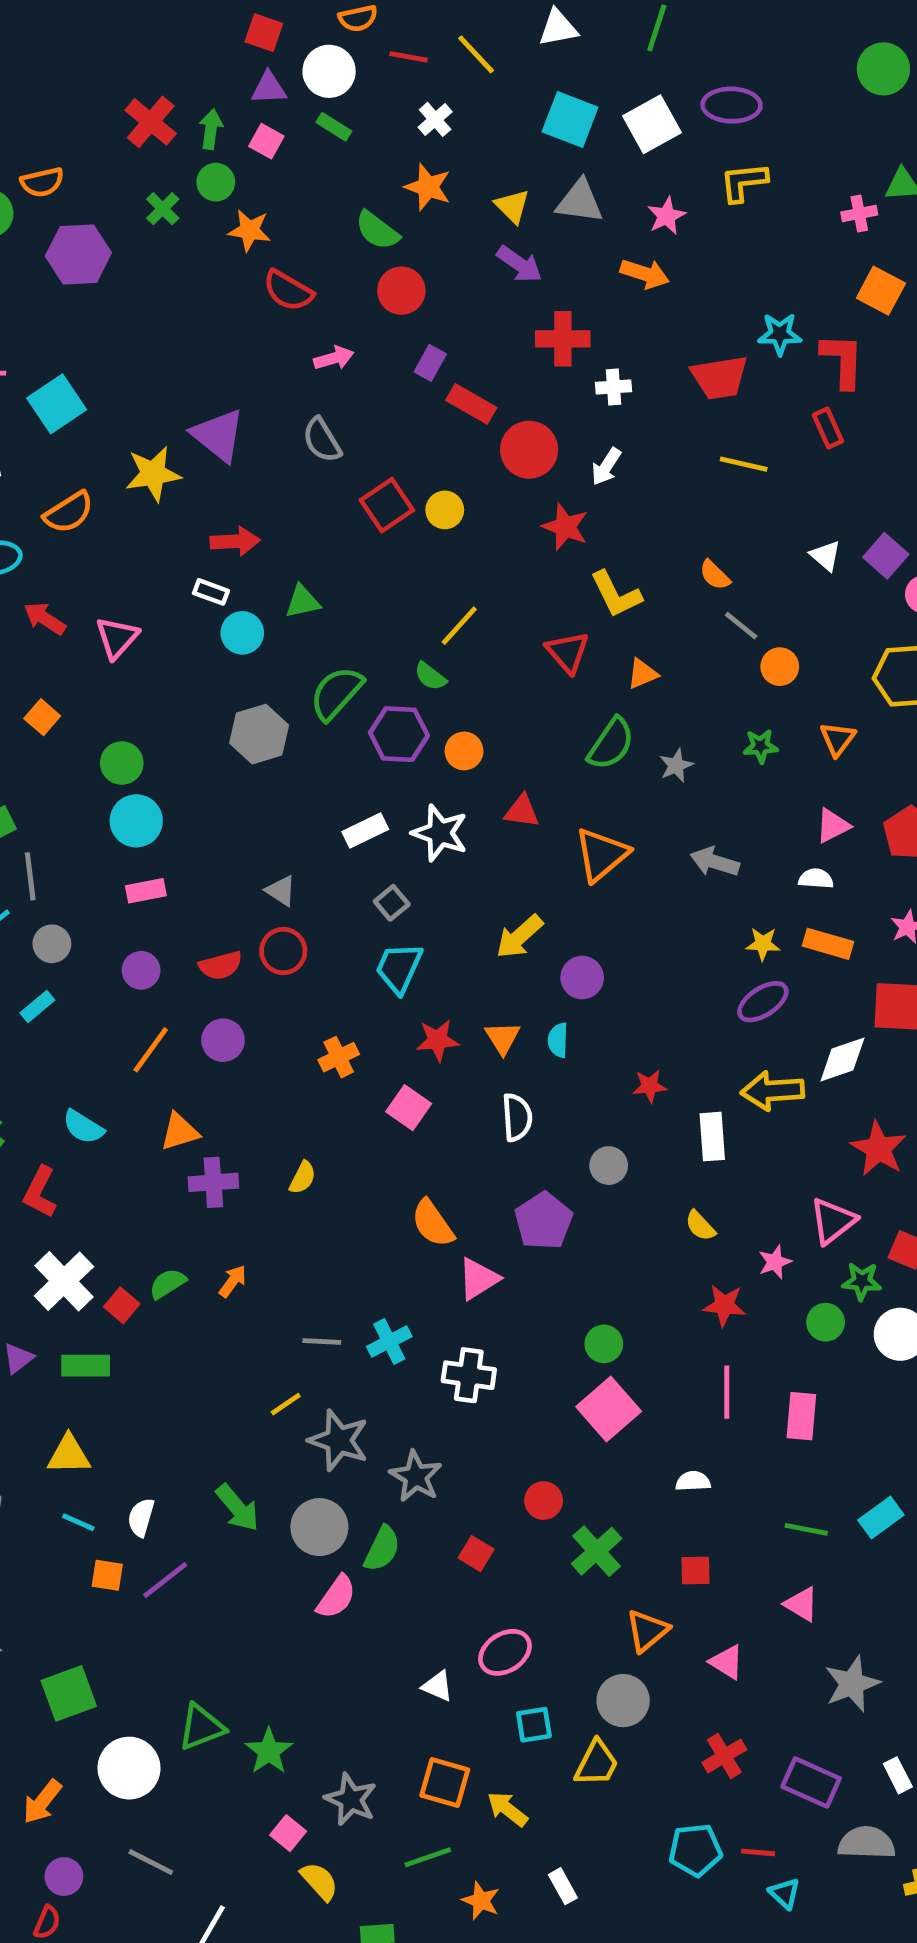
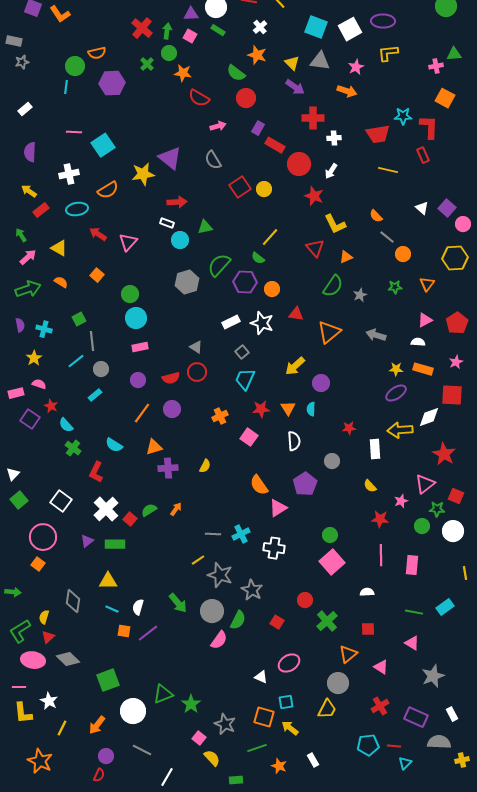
cyan square: (534, 1725) -> (286, 702), moved
cyan triangle: (785, 1893) -> (405, 763), turned 32

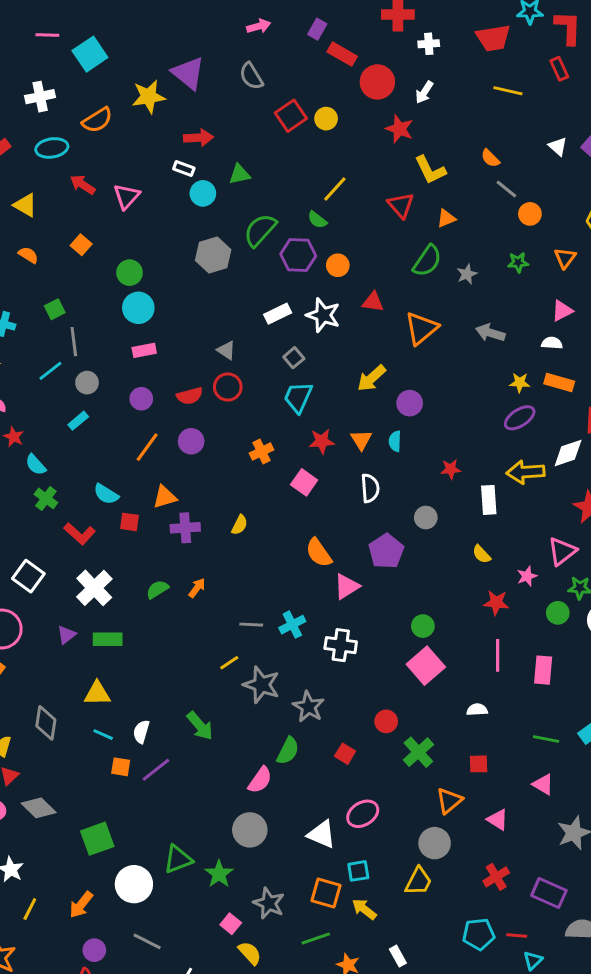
red L-shape: (96, 472) -> (80, 534), turned -75
red square: (130, 519) -> (130, 522), moved, turned -32
gray circle: (212, 611) -> (250, 830), moved
white triangle: (261, 677) -> (322, 834), size x1.5

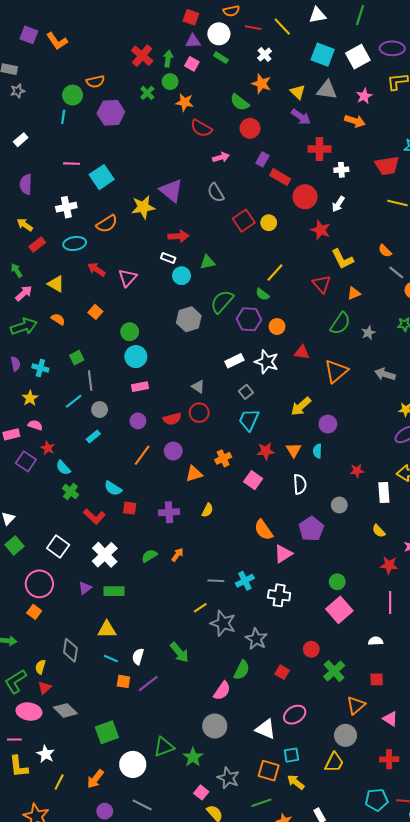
orange triangle: (165, 497) -> (194, 474), moved
red cross: (496, 877) -> (389, 759), turned 30

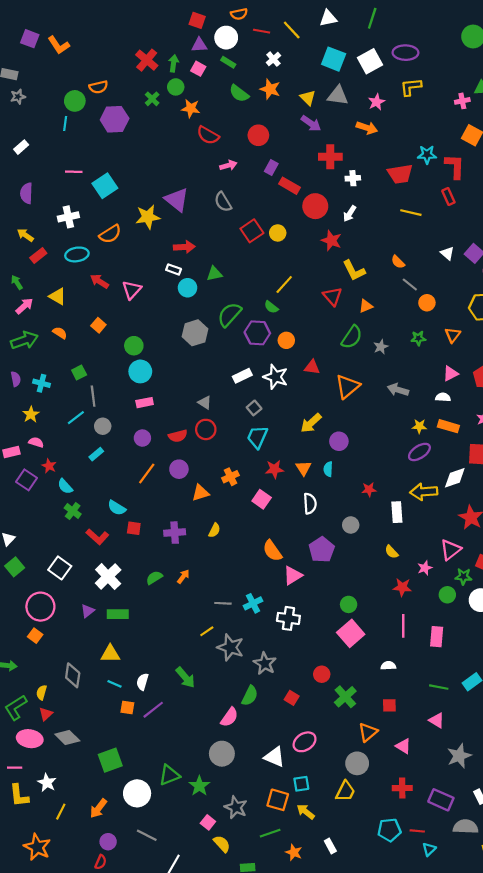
green semicircle: (240, 102) -> (239, 93), moved

